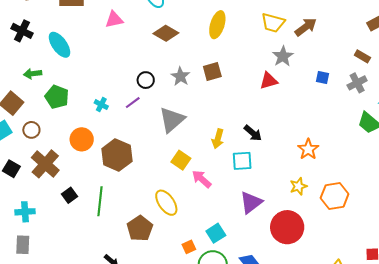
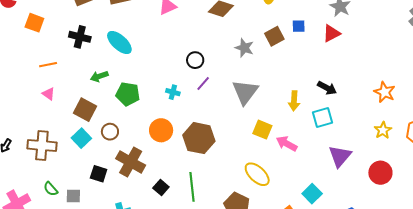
blue square: (322, 77) -> (299, 26), moved
black circle: (146, 80) -> (195, 60), moved
red circle: (287, 227) -> (380, 173), size x0.7

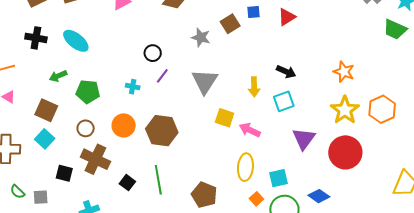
yellow star: (383, 130) -> (345, 110), size x1.6
brown circle: (110, 132) -> (86, 128), moved
red circle: (380, 173) -> (345, 152), size x1.4
yellow ellipse: (257, 174) -> (245, 167), moved, turned 56
cyan square: (312, 194) -> (279, 178), turned 36

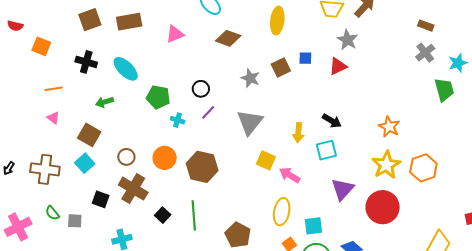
green trapezoid: (395, 29) -> (444, 90), turned -135
green pentagon: (88, 92) -> (158, 97), moved

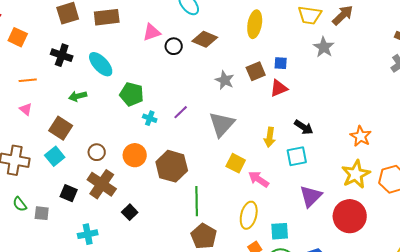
red triangle: (338, 66) -> (279, 88), moved
black circle: (201, 89) -> (174, 46), moved
green line: (194, 215) -> (197, 201), moved

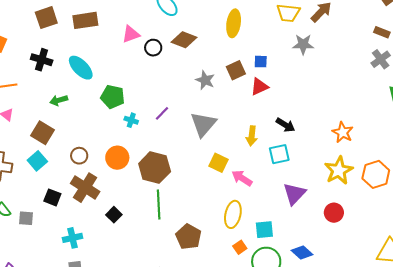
gray star: (324, 47) -> (303, 44), turned -30
green line: (197, 201) -> (159, 204), moved
red circle: (350, 216) -> (334, 213), size x0.6

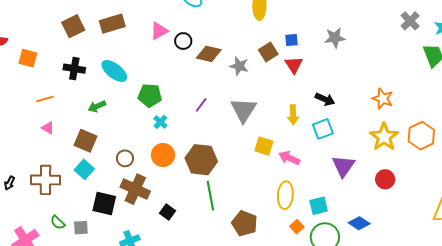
brown diamond: (184, 40) -> (209, 54), moved
gray star: (303, 44) -> (335, 38), moved
red triangle: (259, 87) -> (294, 65), turned -30
cyan cross: (131, 120) -> (160, 122), moved, turned 32
black square: (52, 197) -> (104, 203), size x1.4

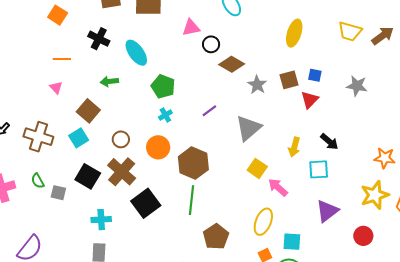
orange star: (383, 99) -> (385, 158), turned -30
black square: (168, 212) -> (146, 203), size x1.8

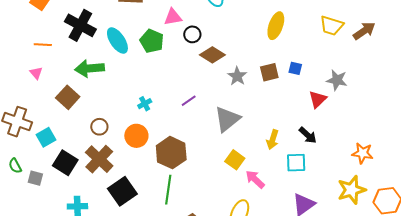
black cross: (99, 39) -> (80, 25), size x1.4
green arrow: (109, 81) -> (90, 68), size x1.6
green pentagon: (163, 86) -> (152, 41), moved
red triangle: (310, 100) -> (318, 99), moved
cyan square: (79, 138) -> (46, 137), moved

